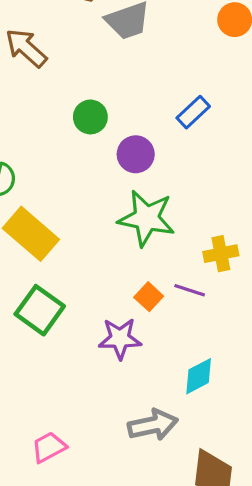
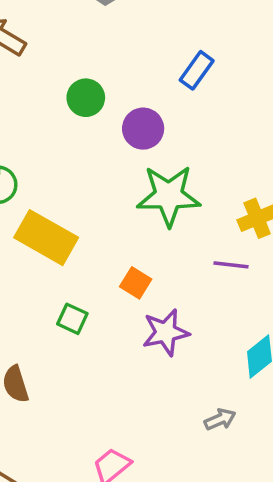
orange square: (149, 297) -> (136, 283), moved
green square: (40, 310) -> (72, 319), size x0.6
gray arrow: (153, 425) -> (220, 419), size x0.6

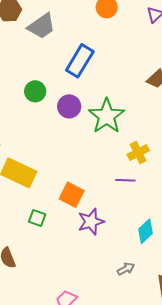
blue rectangle: (197, 70) -> (80, 61), moved, size x1.5
green star: (169, 196) -> (107, 116), moved, turned -30
orange square: (136, 283) -> (72, 195), size x1.4

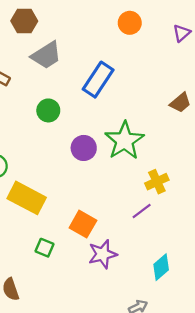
gray trapezoid: (41, 26) -> (46, 55), moved
purple circle: (69, 106) -> (84, 148), moved
purple line: (125, 180) -> (142, 211), turned -42

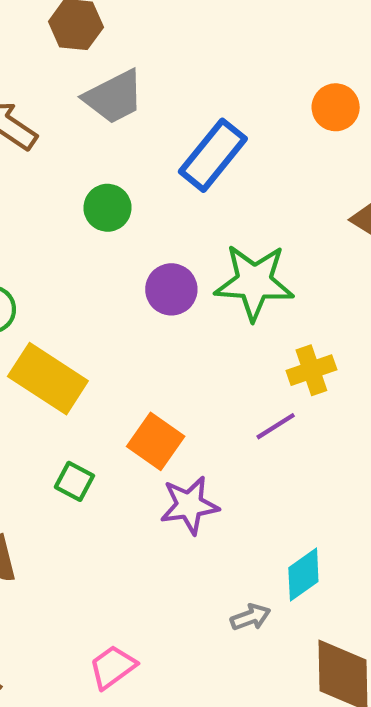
orange circle: (130, 23) -> (336, 107), moved
green star: (124, 141) -> (254, 282), turned 30
cyan diamond: (161, 267) -> (303, 575), moved

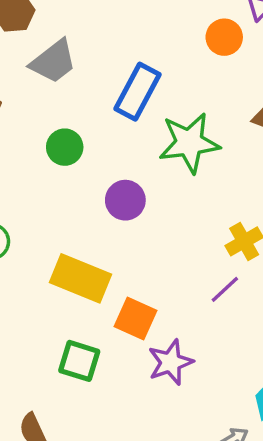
green star: (254, 282) -> (189, 143), moved
yellow rectangle: (48, 379) -> (80, 278), moved
green square: (74, 481) -> (79, 361), size x1.4

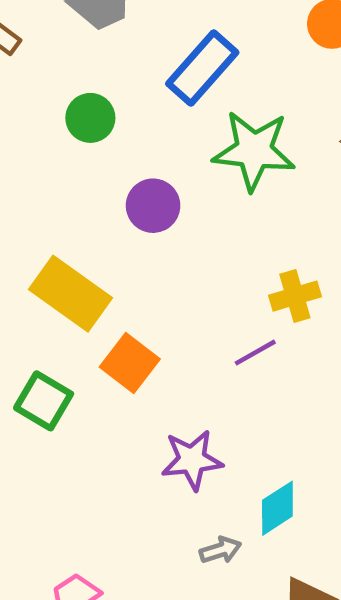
purple star: (171, 362) -> (192, 460), moved

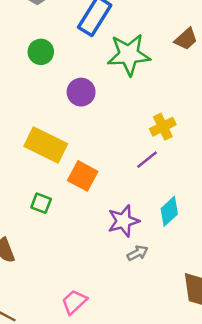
green square: (44, 401) -> (41, 203), size x0.7
cyan diamond: (277, 508) -> (169, 211), moved
gray arrow: (220, 550) -> (138, 253), moved

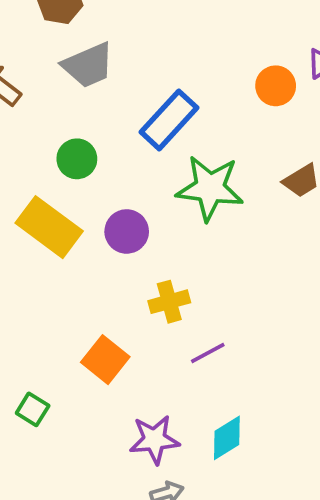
yellow cross: (163, 127) -> (169, 302), moved
yellow rectangle: (46, 145) -> (49, 227), moved
green square: (41, 203) -> (33, 409), moved

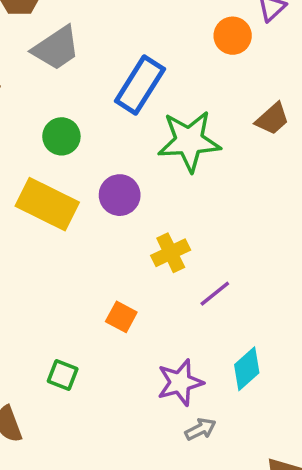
orange square: (105, 360) -> (121, 317), size x0.7

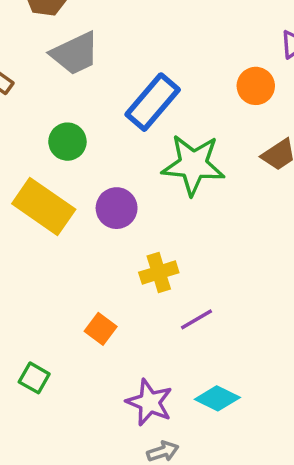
orange circle: (233, 36) -> (256, 86), moved
cyan diamond: (247, 369) -> (217, 398), turned 60
purple star: (180, 382) -> (149, 402), turned 30

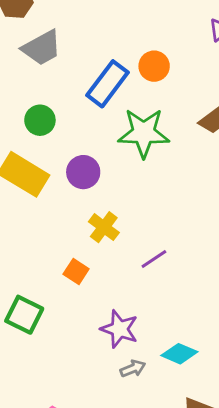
orange circle: (256, 86) -> (154, 66), moved
yellow cross: (159, 272) -> (104, 227), moved, turned -32
green square: (34, 378) -> (24, 315), size x1.5
cyan diamond: (217, 398) -> (179, 354), moved

